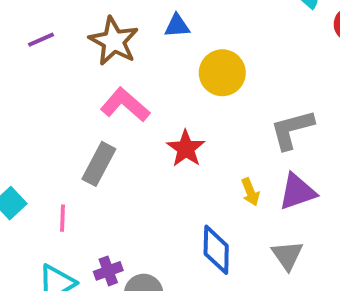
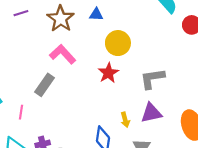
red star: (186, 149) -> (108, 73), moved
yellow arrow: (250, 192) -> (125, 120), moved

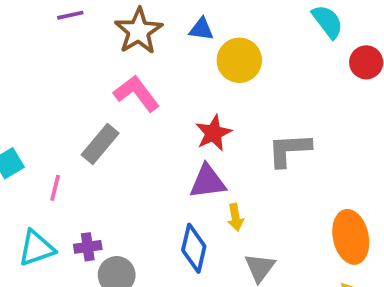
yellow circle: (118, 43) -> (239, 60), moved
purple triangle: (151, 113) -> (208, 182), moved

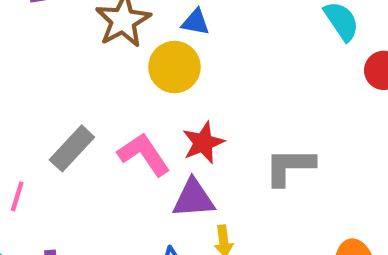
yellow circle: (239, 60) -> (174, 67), moved
pink L-shape: (137, 93) -> (144, 154), moved

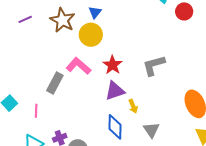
blue triangle: (196, 22) -> (95, 12), turned -48
pink L-shape: (144, 154) -> (78, 66), moved

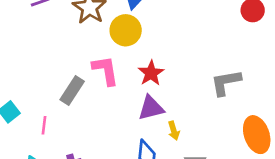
gray L-shape: (154, 65) -> (226, 82), moved
pink L-shape: (78, 66) -> (106, 70), turned 35

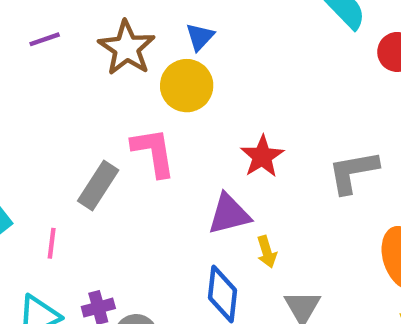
red star: (151, 73) -> (262, 156), moved

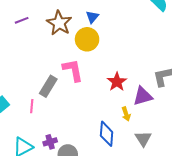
red star: (262, 156) -> (117, 82), moved
purple triangle: (229, 214) -> (143, 96), moved
pink line: (52, 243) -> (32, 106), moved

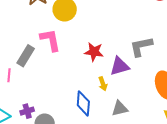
red star: (117, 82) -> (94, 52), turned -30
gray triangle: (143, 139) -> (120, 108), turned 48

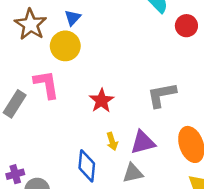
red star: (94, 52) -> (102, 101), turned 30
purple triangle: (120, 66) -> (143, 142), moved

